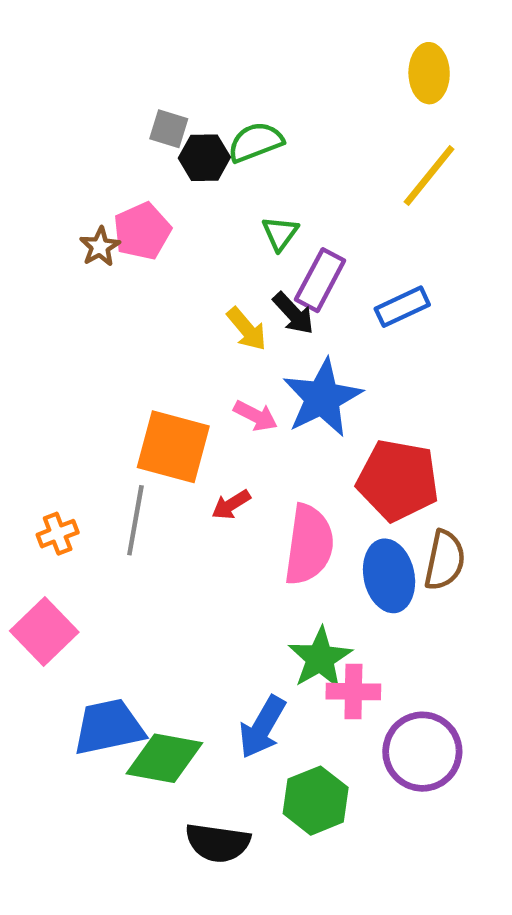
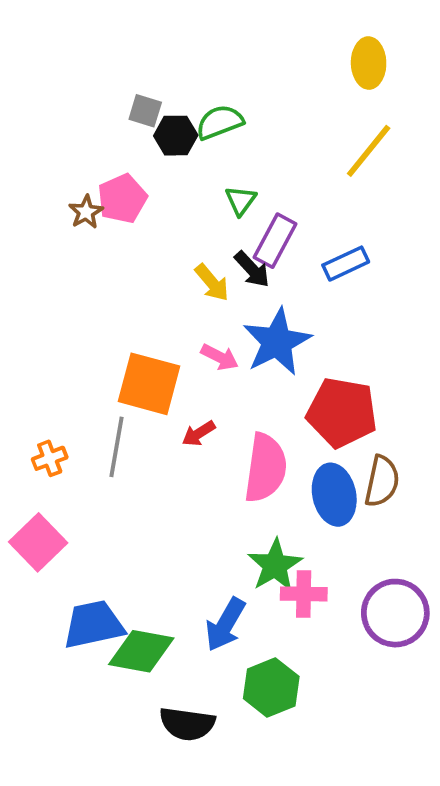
purple circle: (422, 752) -> (395, 613), moved

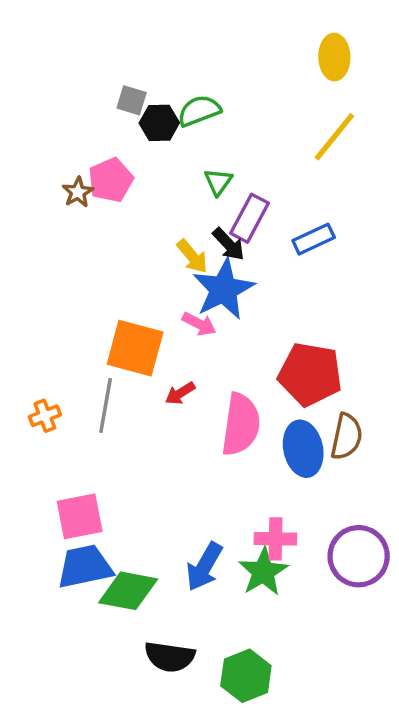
blue star: (277, 342) -> (223, 289), moved
pink square: (38, 542) -> (80, 516), moved, turned 33
green star: (275, 565) -> (263, 572), moved
green hexagon: (271, 687) -> (246, 676), moved

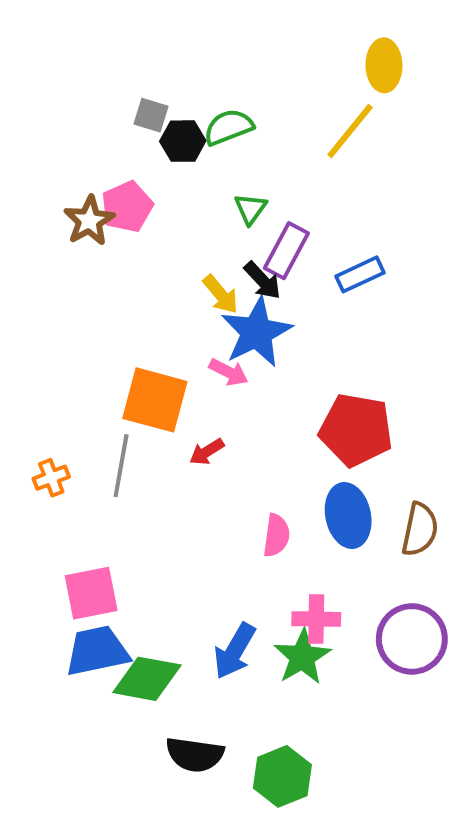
yellow line: (334, 137) -> (350, 131), moved
brown star: (78, 192) -> (89, 221), size x1.4
pink semicircle: (241, 424) -> (276, 535), moved, size x0.6
brown semicircle: (346, 437) -> (420, 529), moved

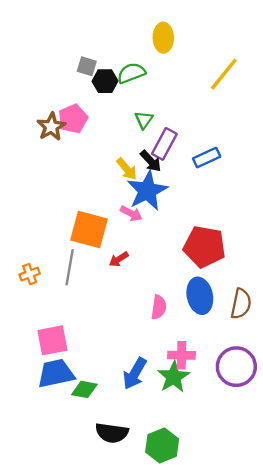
yellow ellipse: (384, 65) -> (163, 38), moved
yellow line: (350, 131) -> (224, 74), moved
green diamond: (147, 679) -> (84, 389), size x0.7

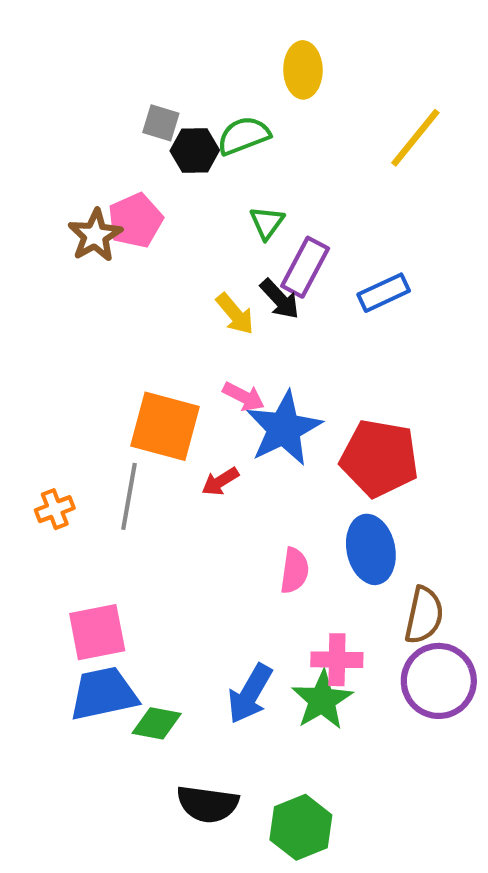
blue star: (147, 191) -> (284, 428), moved
brown semicircle: (241, 304) -> (424, 615), moved

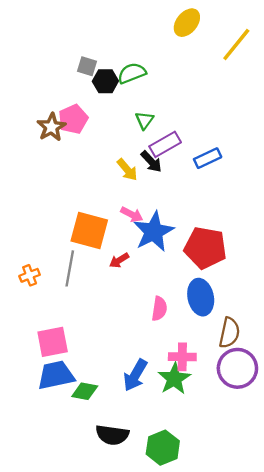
yellow ellipse: (303, 70) -> (187, 23), moved, turned 40
yellow line: (415, 138) -> (236, 44), moved
purple rectangle: (305, 267) -> (165, 144), turned 32

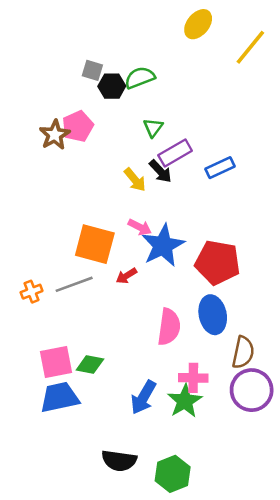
gray line: (70, 268) -> (74, 284), turned 60
pink semicircle: (159, 309) -> (169, 327), size x1.4
green diamond: (85, 391) -> (90, 365), moved

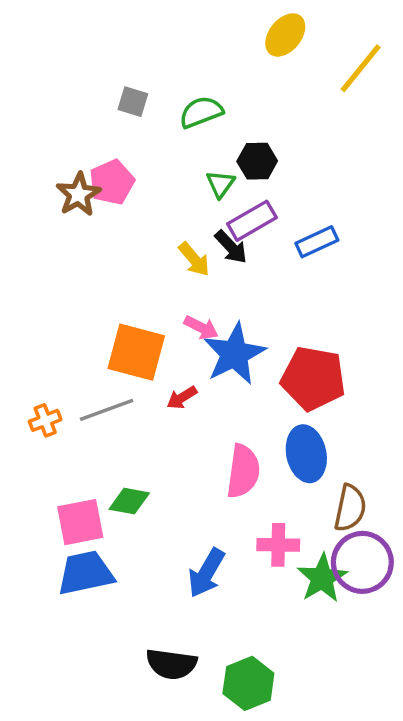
black hexagon: (112, 86) -> (257, 161), moved
green diamond: (90, 365) -> (129, 501), moved
green star: (185, 401) -> (322, 578), moved

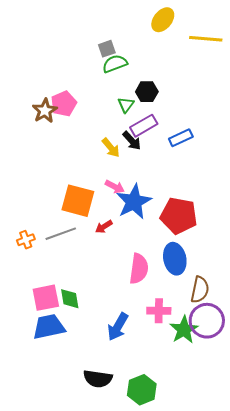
yellow line: (361, 68) -> (206, 39), turned 56
gray square: (133, 102) -> (107, 49), moved, turned -36
green diamond: (129, 501) -> (70, 299), moved, turned 70

